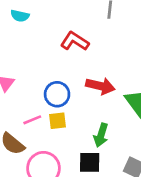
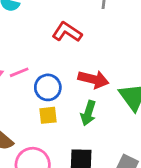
pink line: (32, 120) -> (19, 72), moved
green arrow: (101, 135) -> (88, 113), moved

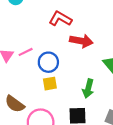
red arrow: (93, 79) -> (81, 41), moved
green arrow: (88, 113) -> (88, 89), moved

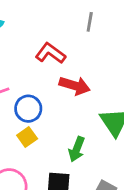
yellow square: (50, 84) -> (27, 137), turned -32

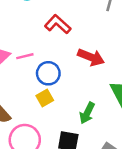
red L-shape: (50, 53) -> (58, 24), moved

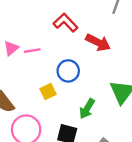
red arrow: (91, 57) -> (98, 42), moved
blue circle: (48, 73) -> (68, 71), moved

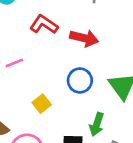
blue circle: (68, 71) -> (80, 80), moved
green arrow: (87, 109) -> (97, 124), moved

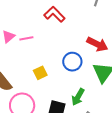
red arrow: (84, 38) -> (97, 44), moved

